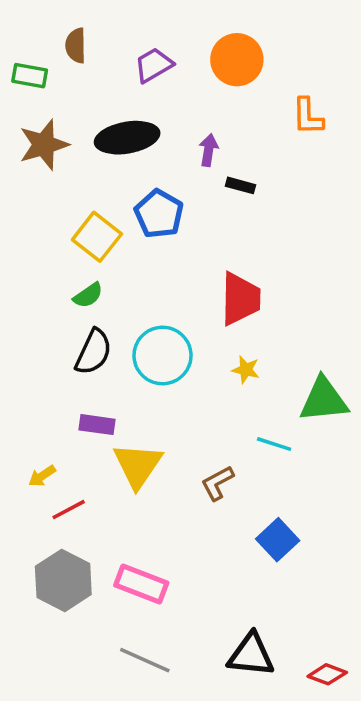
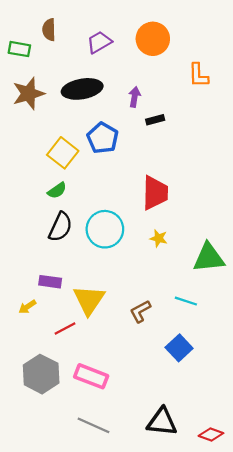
black rectangle: (240, 185) -> (155, 120), turned -30
purple rectangle: (97, 425) -> (50, 282), moved
cyan line: (274, 444) -> (186, 301), moved
red line: (69, 510) -> (65, 328), moved

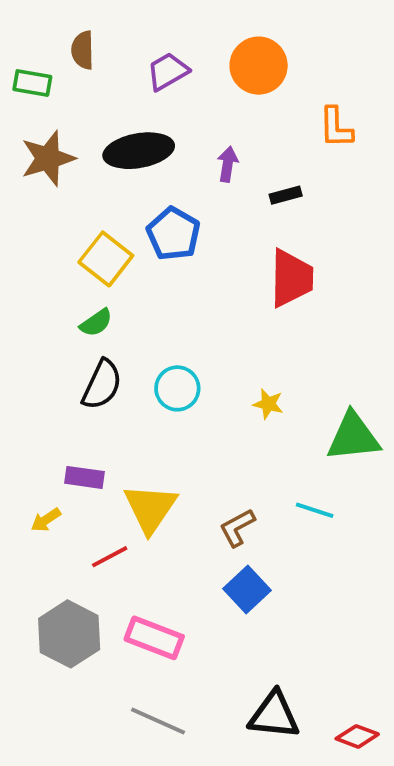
black rectangle: (155, 120) -> (286, 195), moved
red trapezoid: (155, 193) -> (291, 278), moved
cyan circle: (105, 229) -> (177, 388), size x0.7
blue square: (179, 348) -> (247, 590), moved

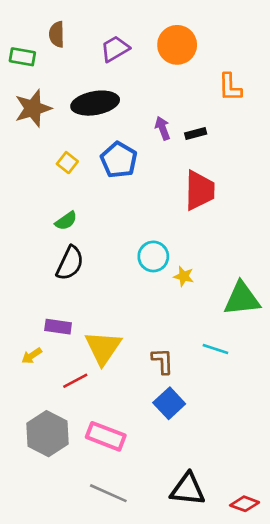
purple arrow: (228, 164) -> (163, 128), moved, turned -30
yellow square: (106, 259) -> (67, 163), moved, size x0.6
cyan circle: (177, 388) -> (153, 256), moved
brown L-shape: (237, 528) -> (163, 361), turned 116

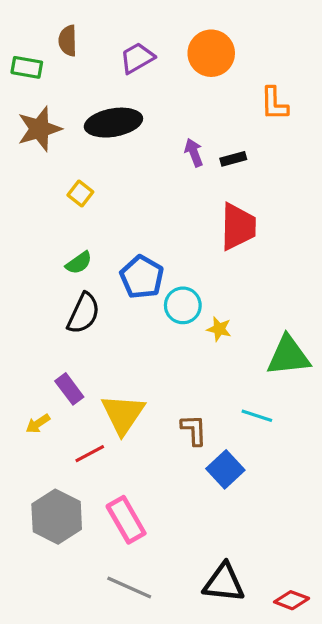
blue pentagon: (119, 160) -> (142, 277), moved
purple rectangle: (58, 327) -> (69, 389), turned 45
blue square: (169, 403) -> (225, 469), moved
pink rectangle: (106, 436) -> (126, 520), turned 39

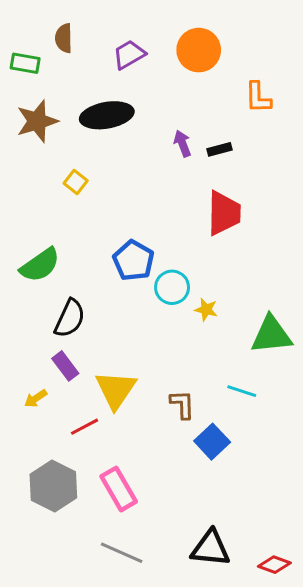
green semicircle: (79, 263) -> (40, 265), moved, size x1.6
black semicircle: (84, 313) -> (70, 318), moved

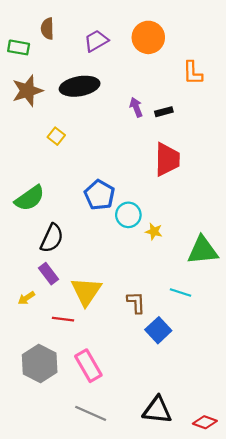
red line: (85, 427) -> (63, 319), turned 35

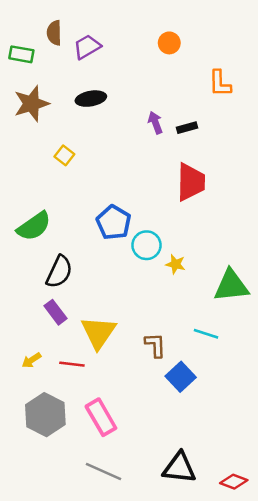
orange circle: (148, 37) -> (169, 43), size x0.6
purple trapezoid: (96, 41) -> (87, 47), moved
black ellipse: (80, 86) -> (91, 99), size x0.7
yellow arrow: (26, 298) -> (31, 360), moved

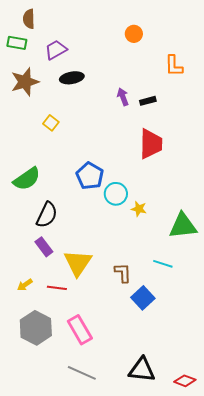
brown semicircle: (54, 33) -> (29, 19), moved
purple trapezoid: (87, 47) -> (56, 50), moved

